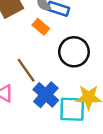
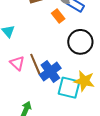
brown line: (26, 70) -> (35, 64), moved

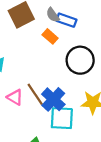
cyan square: (69, 88) -> (62, 118), moved

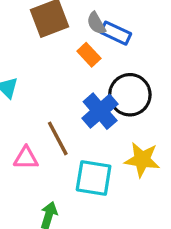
pink triangle: (15, 97) -> (26, 158), moved, turned -36
blue cross: (53, 99) -> (100, 111), moved

